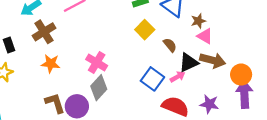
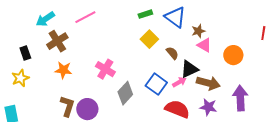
brown arrow: (213, 60) -> (208, 83), moved
orange circle: (241, 75) -> (233, 55), moved
gray diamond: (99, 88) -> (125, 93), moved
brown L-shape: (55, 103) -> (67, 106), turned 35

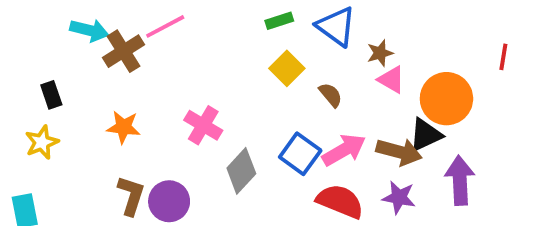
cyan arrow: (45, 19) -> (89, 30), turned -132
brown cross: (57, 41) -> (123, 51), moved
orange circle: (233, 55) -> (446, 99), size x1.4
black triangle: (189, 69) -> (426, 135), moved
pink arrow: (179, 82) -> (344, 150), size x1.6

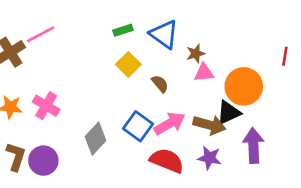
pink triangle: (391, 80) -> (204, 73), turned -35
pink cross: (203, 125) -> (46, 106), moved

